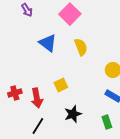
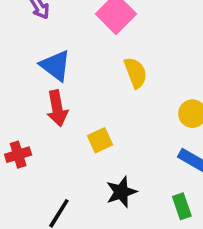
blue triangle: (48, 43) -> (55, 66), moved
red arrow: (37, 98) -> (57, 108), moved

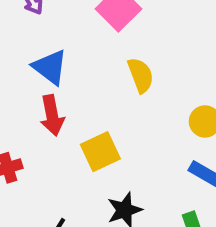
yellow square: (100, 140) -> (100, 152), size x1.4

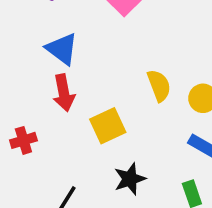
yellow semicircle: (141, 75) -> (159, 86), moved

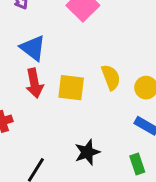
yellow square: (108, 126) -> (71, 88), moved, turned 32

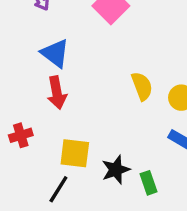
yellow square: (71, 88) -> (75, 153), moved
green rectangle: (137, 164) -> (149, 183), moved

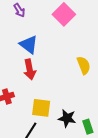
black star: (116, 170) -> (67, 118), turned 30

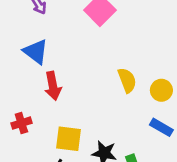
blue triangle: (29, 45) -> (36, 52), moved

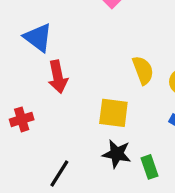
yellow square: (69, 139) -> (113, 113), moved

